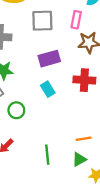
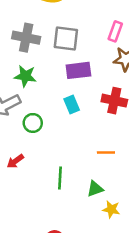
gray square: (42, 21) -> (66, 39), moved
orange line: (84, 139) -> (106, 152), moved

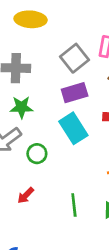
gray square: (66, 39) -> (75, 58), moved, turned -36
cyan rectangle: (72, 105) -> (73, 128), size x1.6

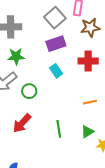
cyan rectangle: (73, 128) -> (56, 71), size x0.6
red arrow: (26, 195) -> (22, 123), size x1.5

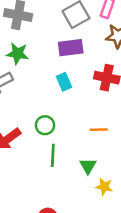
green circle: (29, 91) -> (45, 125), moved
green triangle: (87, 132) -> (88, 166), turned -40

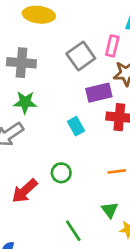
purple rectangle: (71, 48) -> (99, 93), moved
green line: (53, 155) -> (73, 231), moved, turned -30

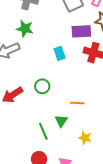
orange line: (117, 171) -> (77, 103), moved
green triangle: (110, 210) -> (61, 121), moved

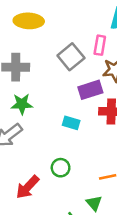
cyan rectangle: (60, 53) -> (71, 123), turned -40

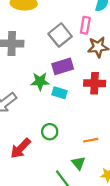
purple rectangle: (90, 90) -> (63, 66), moved
green star: (22, 104) -> (40, 81), moved

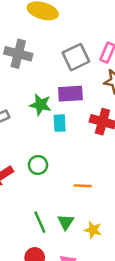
cyan rectangle: (59, 93) -> (60, 123), turned 56
green triangle: (78, 163) -> (66, 222), moved

